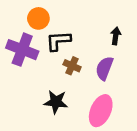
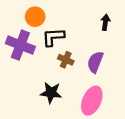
black arrow: (116, 36) -> (105, 22), moved

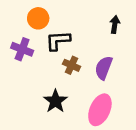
purple cross: (20, 45) -> (22, 49), size x0.7
black star: (51, 93) -> (55, 101), turned 30

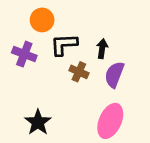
black arrow: (115, 25) -> (102, 49), moved
black star: (55, 101) -> (38, 122), moved

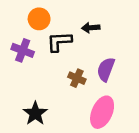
black arrow: (102, 49) -> (91, 28), moved, turned -102
brown cross: (79, 72) -> (77, 78), moved

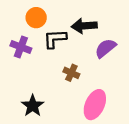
black arrow: (91, 28) -> (84, 26), size x1.5
purple semicircle: (106, 69) -> (105, 48), moved, turned 30

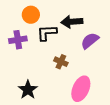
purple cross: (21, 47) -> (18, 40), turned -30

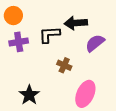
orange circle: (31, 15) -> (13, 16), moved

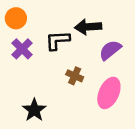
purple cross: (19, 42) -> (22, 49), turned -36
pink ellipse: (85, 94) -> (109, 93), moved

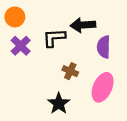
purple semicircle: (110, 50) -> (104, 47), turned -50
black star: (34, 110) -> (59, 103), moved

